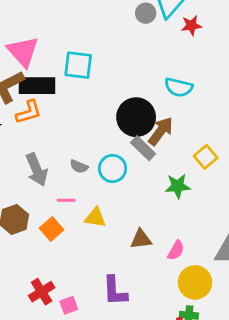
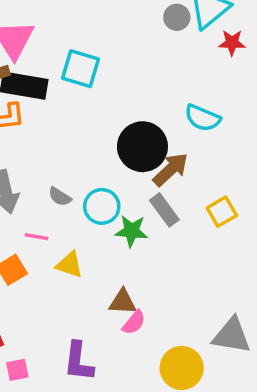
gray rectangle: (143, 148) -> (164, 210), moved
green star: (178, 186) -> (132, 231), moved
pink semicircle: (176, 250) -> (134, 323), moved

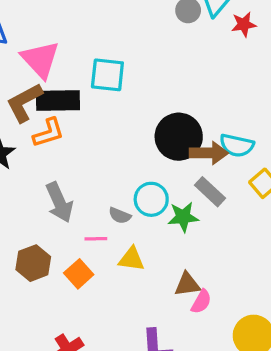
cyan semicircle: (203, 118) -> (237, 145), moved
brown arrow: (171, 170) -> (209, 153), turned 54
gray semicircle: (60, 197) -> (120, 216), moved

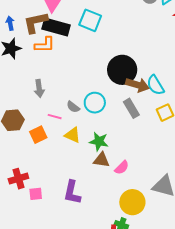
cyan semicircle: (237, 145) -> (155, 85), turned 30
gray arrow: (59, 202) -> (39, 88), size x0.7
green star: (183, 217) -> (99, 141), moved
pink semicircle: (201, 302) -> (122, 168), moved

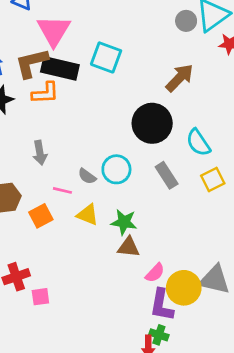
brown arrow: (137, 85) -> (180, 78), moved, turned -60
pink semicircle: (122, 168) -> (155, 273), moved
purple L-shape: (72, 192) -> (162, 305), moved
yellow circle: (132, 202) -> (184, 288), moved

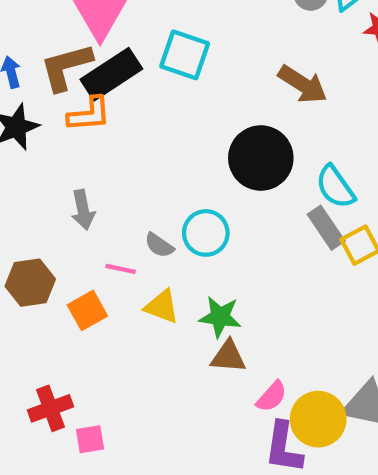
black rectangle: (60, 68) -> (111, 74), turned -45
brown arrow: (180, 78) -> (303, 84), turned 80
gray rectangle: (167, 175) -> (326, 228), moved

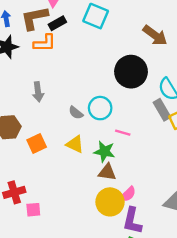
black rectangle: (111, 74) -> (57, 23), size x0.6
pink line: (121, 269) -> (123, 133), moved
yellow circle: (318, 419) -> (110, 202), moved

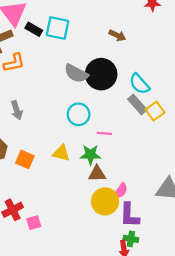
black rectangle: (57, 23) -> (34, 29), moved, turned 70
brown arrow: (155, 35) -> (117, 35), size x0.7
gray semicircle: (76, 113) -> (76, 73), moved, size x1.6
orange square: (37, 144) -> (25, 159), turned -30

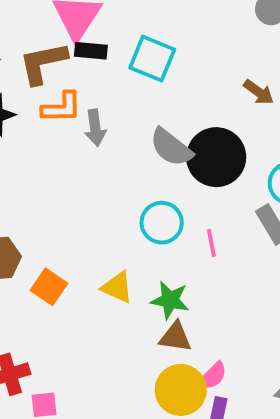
black rectangle: (34, 29) -> (91, 51), moved, turned -35
gray arrow: (17, 110) -> (95, 128), moved
pink line: (104, 133) -> (211, 243), moved, turned 64

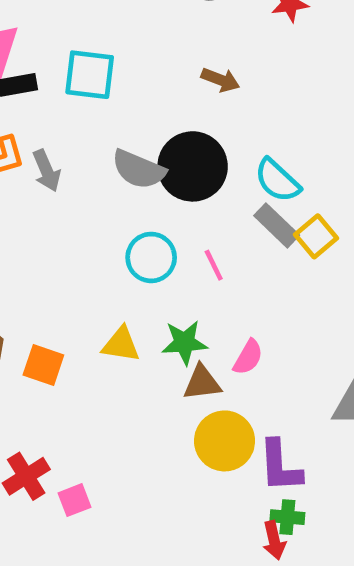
pink semicircle: (213, 376) -> (248, 357), moved

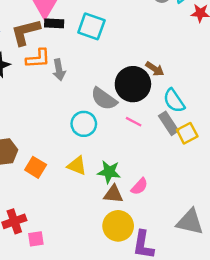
brown arrow: (220, 80) -> (155, 69), moved
gray semicircle: (139, 169) -> (104, 99), moved
cyan circle: (151, 257) -> (84, 124), moved
pink line: (214, 265) -> (134, 122), moved, turned -49

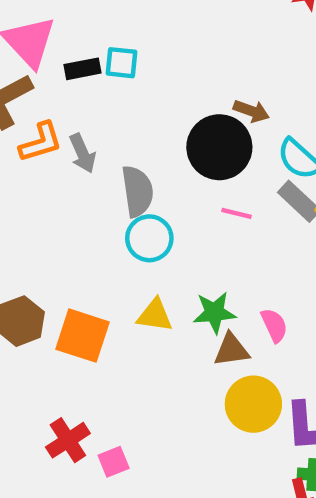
black rectangle: (54, 23) -> (82, 69), moved
cyan square: (91, 26) -> (122, 63), size x0.7
gray semicircle: (104, 99) -> (137, 191), moved, turned -120
orange square: (36, 167) -> (82, 336), size x1.4
pink semicircle: (139, 186) -> (274, 325), turned -54

